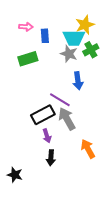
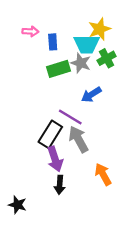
green rectangle: (28, 59) -> (59, 69), moved
blue arrow: (78, 81) -> (91, 95), turned 66
black rectangle: (43, 115) -> (50, 134), turned -30
purple arrow: (47, 136) -> (55, 159), size x1.5

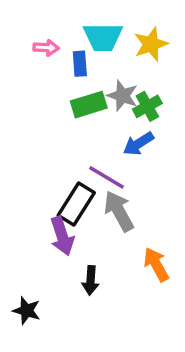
cyan trapezoid: (87, 44) -> (103, 37), moved
green cross: (107, 58) -> (147, 106), moved
purple arrow: (55, 159) -> (62, 236), moved

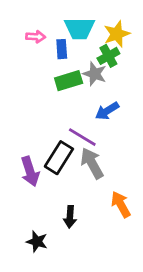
green cross: (147, 106) -> (108, 56), moved
purple arrow: (62, 236) -> (30, 171), moved
black star: (27, 311) -> (37, 242), moved

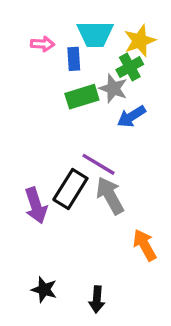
blue arrow: (107, 111) -> (131, 116), moved
black arrow: (70, 217) -> (97, 299), moved

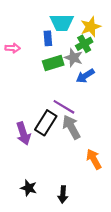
pink arrow: (42, 44) -> (13, 48), moved

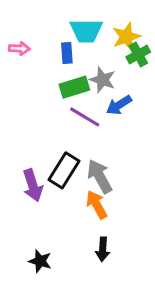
green cross: (84, 44) -> (138, 54), moved
pink arrow: (13, 48) -> (19, 49), moved
purple line: (64, 107) -> (85, 117), moved
orange arrow: (94, 159) -> (97, 205), moved
black arrow: (63, 194) -> (103, 249), moved

